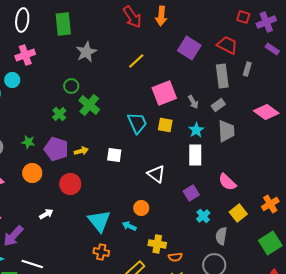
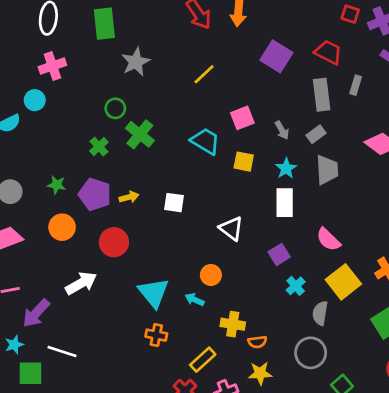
pink square: (164, 93) -> (242, 118), size x0.7
cyan trapezoid: (137, 123) -> (205, 141), moved, turned -35
yellow square: (238, 213) -> (343, 282), size x1.4
white arrow: (46, 214) -> (81, 283), size x1.6

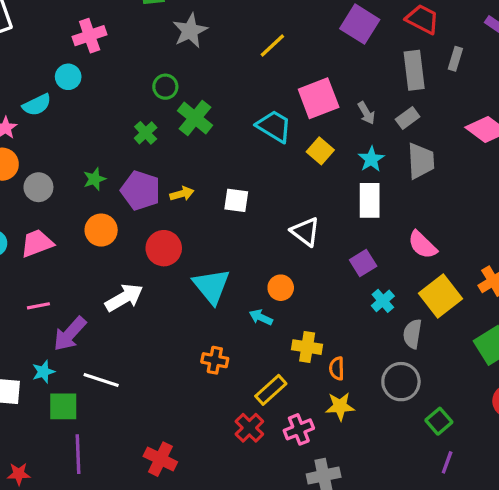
pink square: (242, 118) -> (319, 98), size x1.4
yellow square: (244, 162) -> (320, 151), turned 30
green star: (57, 185) -> (95, 179), turned -30
cyan triangle: (154, 293) -> (211, 286), moved
orange semicircle: (257, 342) -> (337, 368), turned 96

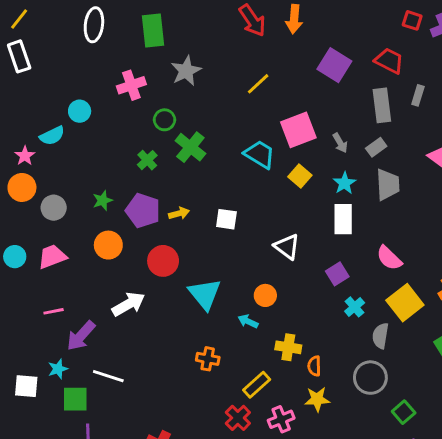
pink cross: (90, 36) -> (131, 85), moved

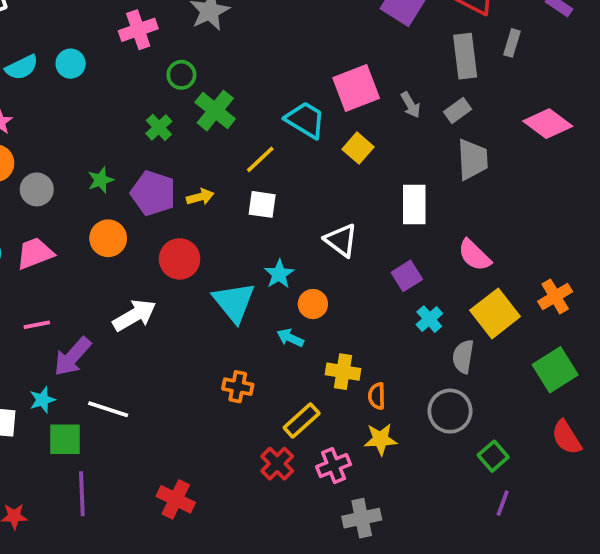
yellow line: (258, 84) -> (260, 159), moved
cyan semicircle: (52, 136) -> (22, 67), moved
cyan star: (344, 183) -> (279, 274), moved

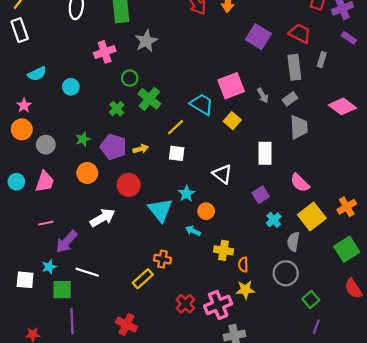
cyan circle: (71, 64) -> (71, 87), moved
pink trapezoid: (35, 253) -> (45, 182), turned 130
yellow rectangle: (302, 420) -> (143, 279), moved
pink cross: (334, 466) -> (218, 305), size x1.4

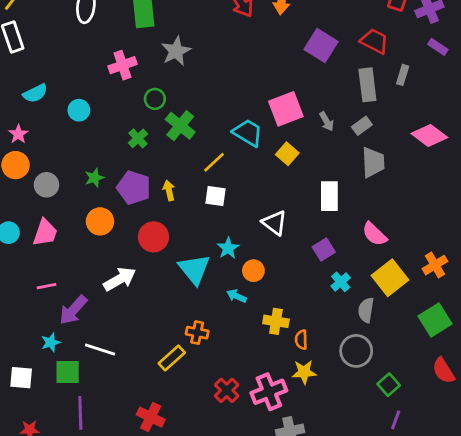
yellow arrow: (141, 149) -> (169, 190), turned -88
white square: (25, 280) -> (21, 378), moved

